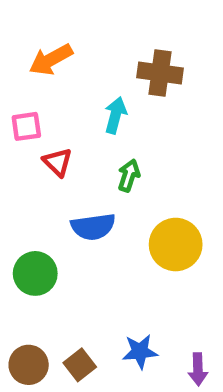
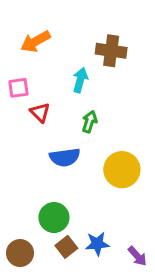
green circle: (35, 273) -> (54, 218), moved
brown square: (80, 365) -> (66, 247), moved
purple arrow: (198, 369) -> (137, 256), turned -40

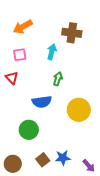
pink square: (18, 88) -> (20, 55), moved
red triangle: (40, 112) -> (12, 78), moved
green circle: (54, 218) -> (29, 130), moved

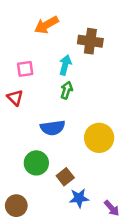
orange arrow: (23, 27) -> (46, 25), moved
green arrow: (58, 79) -> (66, 90), moved
brown square: (43, 160) -> (65, 177), moved

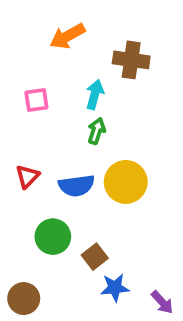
red triangle: (15, 98) -> (27, 176), moved, turned 30
yellow circle: (99, 138) -> (126, 182), moved

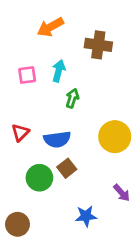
cyan arrow: (95, 95) -> (59, 71), moved
yellow circle: (126, 182) -> (115, 137), moved
brown square: (95, 257) -> (67, 168), moved
purple arrow: (162, 302) -> (122, 193), moved

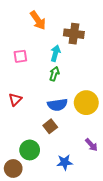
orange arrow: (50, 27) -> (38, 20), turned -96
cyan arrow: (59, 71) -> (55, 53), moved
blue semicircle: (57, 139) -> (57, 105), moved
green circle: (39, 178) -> (30, 150), moved

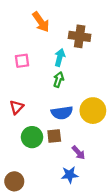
brown square: (50, 126) -> (54, 136), turned 32
purple arrow: (91, 145) -> (78, 153), moved
green circle: (30, 150) -> (32, 137), moved

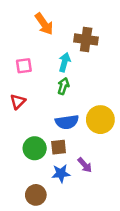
red triangle: (17, 107) -> (18, 102), moved
blue star: (70, 175) -> (61, 173), moved
brown circle: (14, 181) -> (36, 195), moved

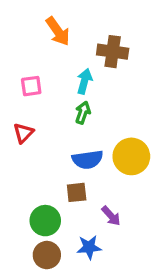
green circle: (35, 148) -> (45, 221), moved
blue star: (61, 173) -> (89, 247), moved

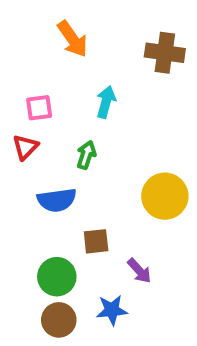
brown cross: (113, 52) -> (165, 53), moved
green arrow: (83, 113) -> (86, 155), moved
red triangle: (23, 133) -> (25, 147), moved
blue semicircle: (88, 160) -> (57, 200), moved

